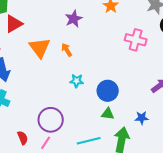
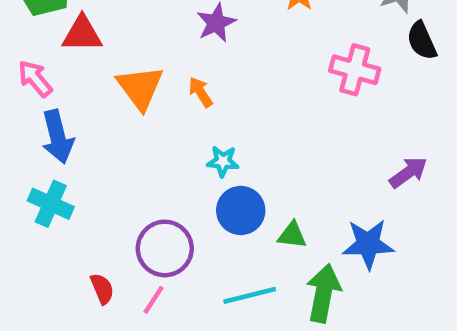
red triangle: (14, 24) -> (82, 34), turned 30
blue circle: (108, 91) -> (241, 210), moved
blue star: (142, 118) -> (368, 244), size x1.6

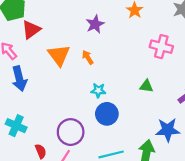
red triangle: (82, 34) -> (31, 30), turned -36
cyan cross: (51, 204) -> (16, 126), moved
green triangle: (292, 235) -> (146, 86), moved

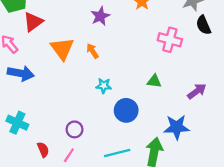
blue arrow: (19, 79) -> (21, 73), turned -65
blue circle: (107, 114) -> (126, 110), moved
purple circle: (71, 132) -> (75, 129), size x0.6

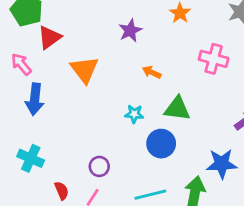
orange arrow: (92, 51) -> (152, 72), moved, turned -32
blue arrow: (21, 73) -> (35, 99), turned 85
green triangle: (154, 81) -> (177, 109), moved, size x1.5

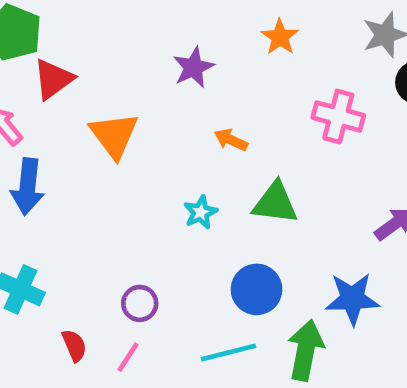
cyan star: (134, 114) -> (200, 212), turned -30
blue circle: (161, 144) -> (257, 289), moved

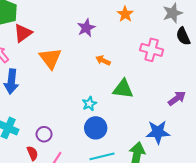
cyan star: (200, 212) -> (89, 104), moved
blue circle: (257, 289) -> (96, 128), moved
purple circle: (140, 303) -> (44, 134), moved

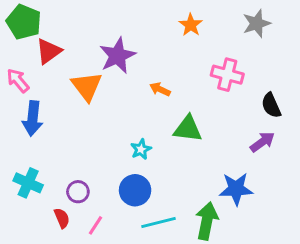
purple star: (86, 28) -> (117, 56), moved, size x1.4
black semicircle: (183, 36) -> (271, 105), moved
blue circle: (96, 128) -> (135, 190), moved

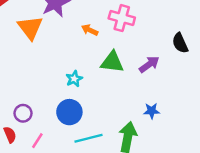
pink cross: (227, 75) -> (122, 18), moved
purple arrow: (262, 142) -> (149, 64), moved
blue star: (236, 189) -> (152, 111), size x0.6

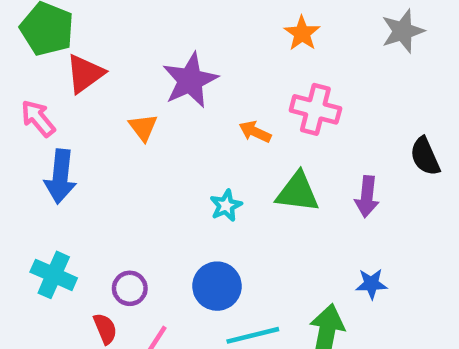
orange triangle: (30, 28) -> (143, 127), size x0.6
purple arrow: (149, 64) -> (367, 197), turned 132
cyan star: (74, 79) -> (226, 206), moved

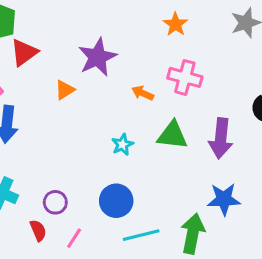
orange triangle: (143, 127) -> (65, 90), turned 35
purple arrow: (367, 197) -> (221, 138), size x1.4
blue star: (371, 284) -> (224, 199), size x1.5

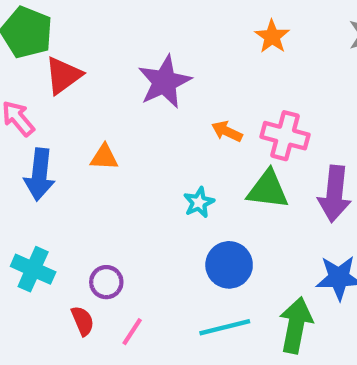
pink cross: (185, 77) -> (285, 136), moved
orange triangle: (65, 90) -> (104, 157), moved, turned 35
blue circle: (116, 201) -> (229, 265), moved

